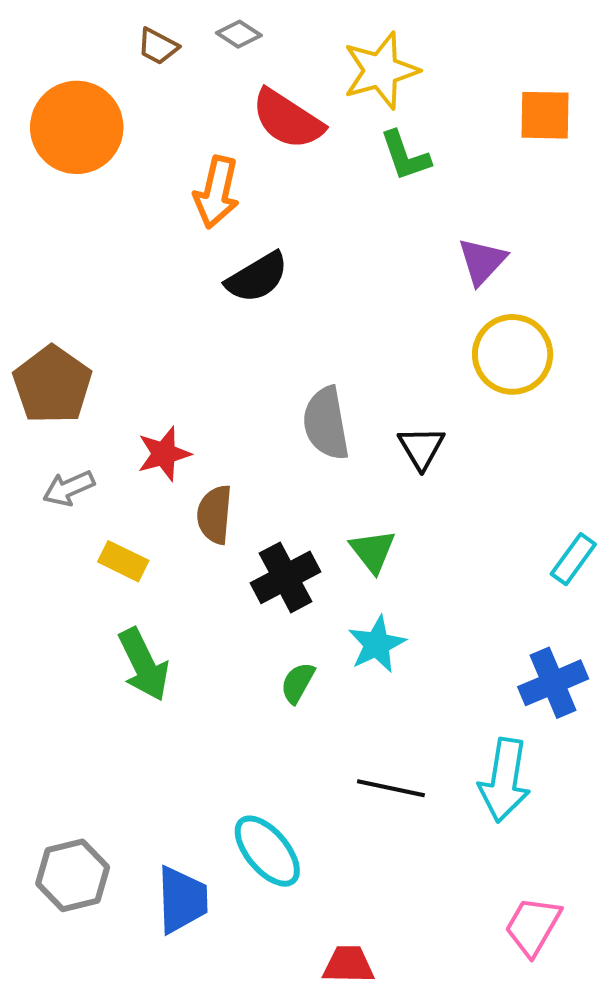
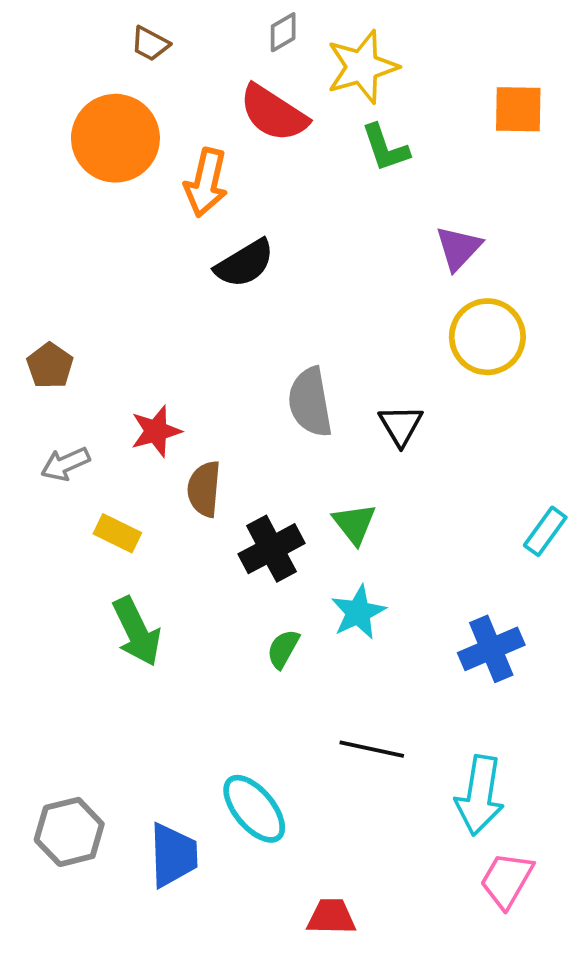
gray diamond: (239, 34) -> (283, 32), moved, turned -63
orange circle: (77, 127) -> (115, 138), moved
brown pentagon: (52, 385) -> (50, 366), size x0.6
blue cross: (553, 683) -> (491, 649), moved
cyan arrow: (504, 780) -> (480, 795), moved

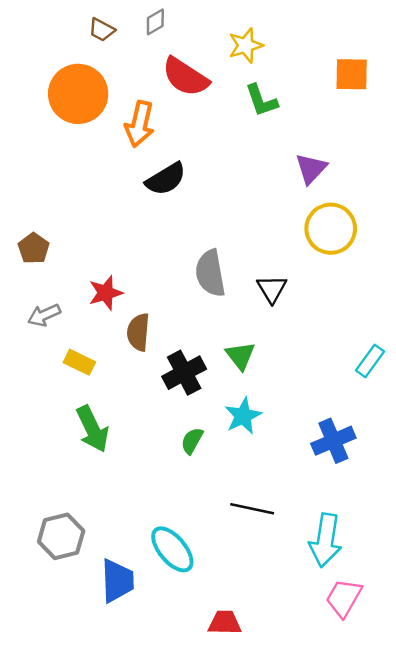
gray diamond: (283, 32) -> (155, 22), moved
yellow star: (362, 67) -> (246, 45), size x0.7
gray hexagon: (69, 832) -> (61, 536), moved

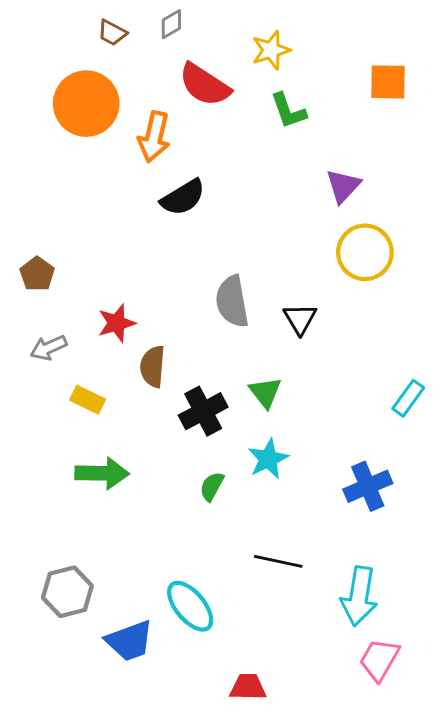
green arrow: (92, 429) -> (102, 473), turned -63
blue trapezoid: (117, 581) -> (130, 641), turned 72

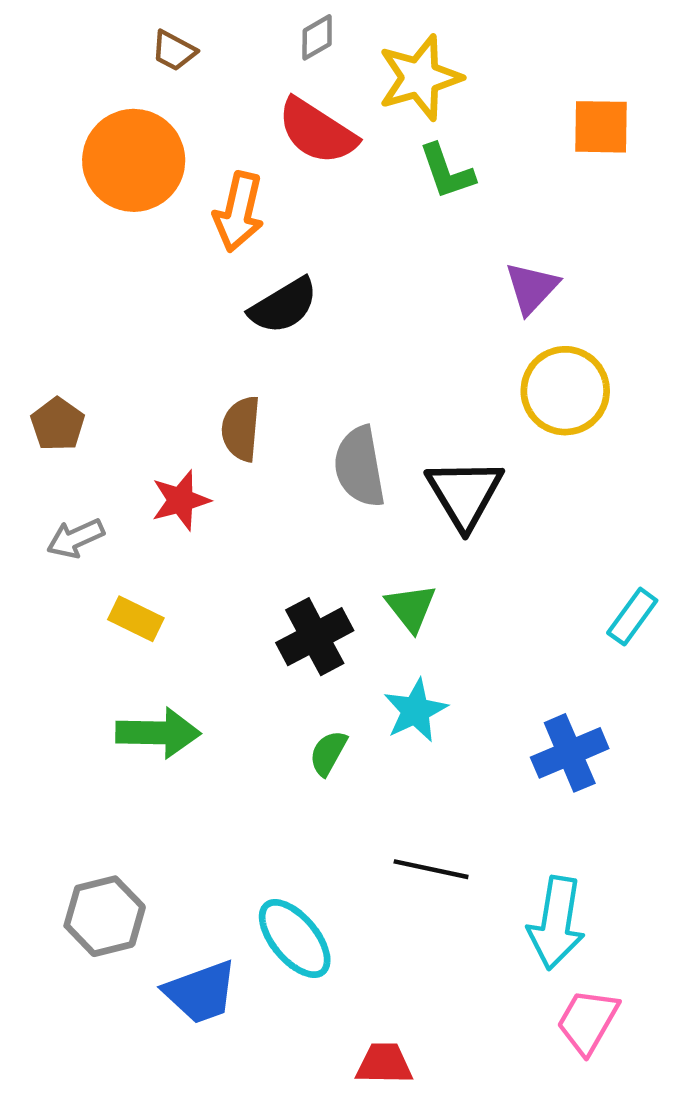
gray diamond: (171, 24) -> (317, 37), moved
yellow star: (271, 50) -> (420, 78), size x1.4
black triangle: (300, 319) -> (465, 494), size x1.5
brown semicircle: (153, 366) -> (241, 429), moved

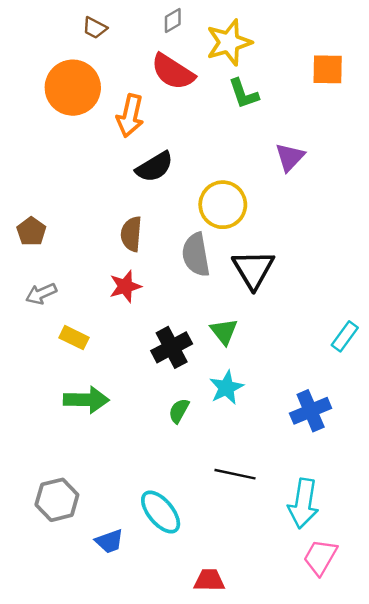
yellow circle: (565, 391) -> (223, 205), moved
red star: (181, 500) -> (125, 286), moved
blue trapezoid: (201, 992) -> (109, 541), size x0.7

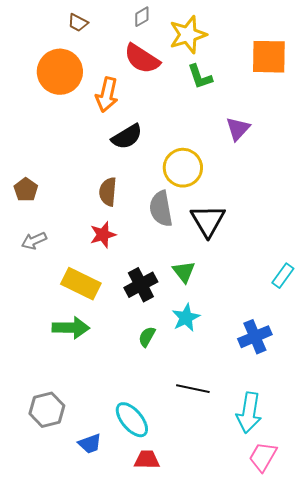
orange square: (328, 69) -> (269, 57), size x1.4
yellow rectangle: (74, 338) -> (81, 284), moved, size x1.6
red trapezoid: (209, 580) -> (147, 460), moved

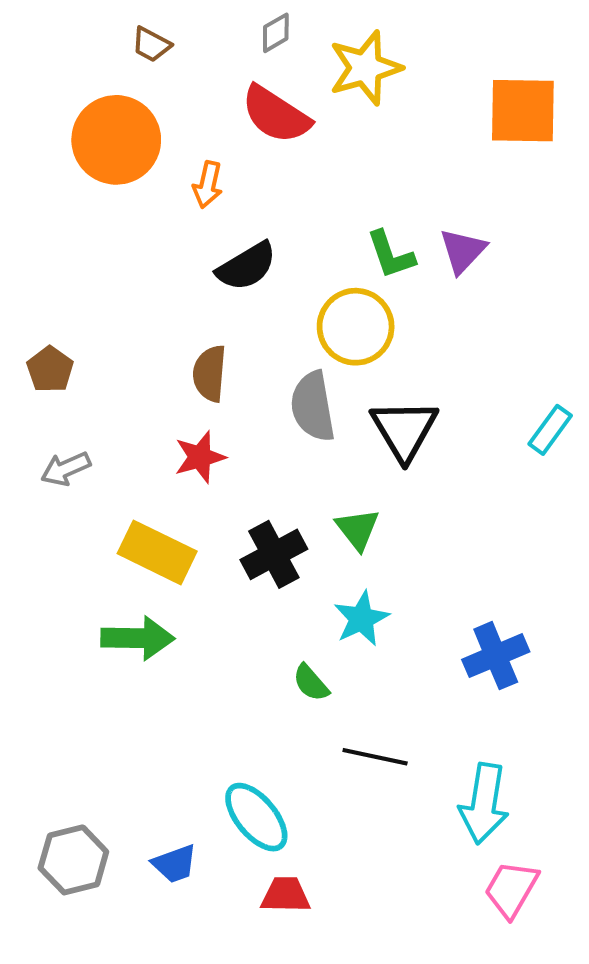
green L-shape: (200, 77) -> (391, 255), moved
orange arrow: (107, 95) -> (208, 185), size x0.7
cyan rectangle: (283, 276) -> (550, 430), moved
green semicircle: (147, 337) -> (311, 683), moved, turned -70
gray hexagon: (47, 410) -> (73, 860), moved

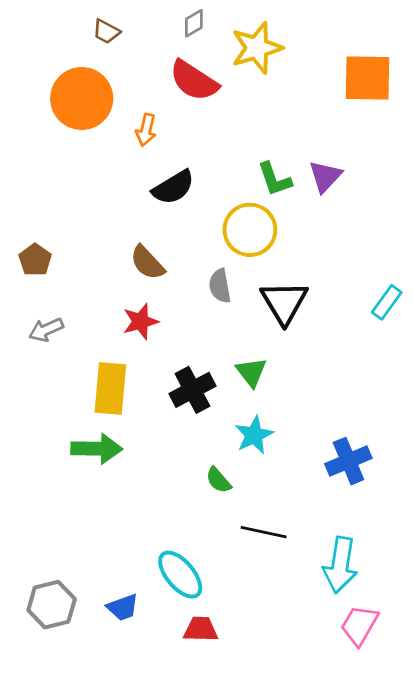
brown semicircle: (210, 373) -> (147, 263), turned -48
gray semicircle: (313, 406) -> (220, 286), size x0.7
yellow rectangle: (157, 552) -> (110, 389), turned 69

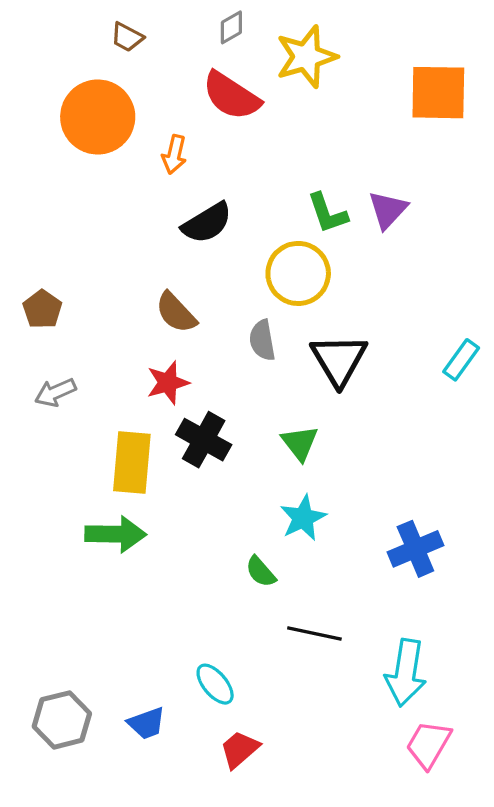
black cross: (192, 390) -> (204, 440), moved, turned -33
cyan ellipse: (180, 575) -> (215, 684), size x0.7
red trapezoid: (201, 629) -> (239, 749), turned -42

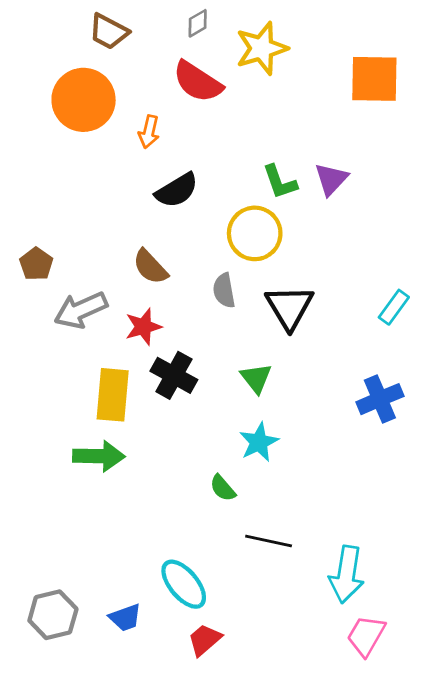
brown trapezoid: (127, 37) -> (109, 32), size x1.4
gray arrow: (55, 392) -> (81, 310), moved, size x1.5
blue cross: (415, 549) -> (380, 399), moved
cyan ellipse: (215, 684) -> (184, 584), size x1.4

